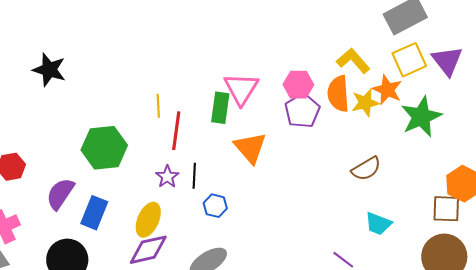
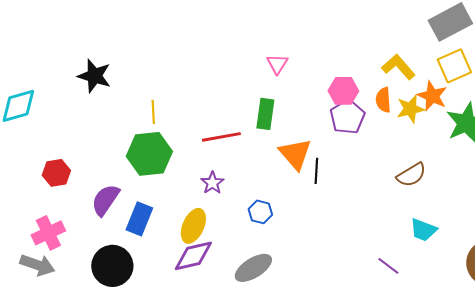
pink triangle: (241, 89) -> (277, 64), moved, size x0.6
orange semicircle: (338, 94) -> (383, 100), size x0.7
yellow line: (158, 106) -> (153, 112), moved
red line: (176, 131) -> (221, 137), turned 72
black line: (194, 176) -> (316, 171), moved

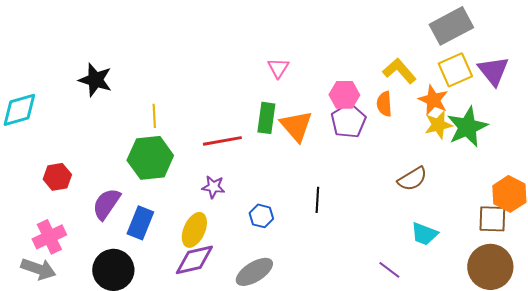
yellow star: (410, 109) -> (438, 125), moved
orange triangle: (295, 154) -> (296, 126), moved
black line: (316, 171) -> (317, 200), moved
purple star: (212, 183) -> (213, 187), turned -30

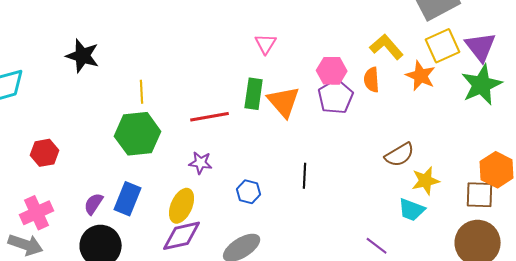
yellow star: (438, 125) -> (426, 181), moved
green star: (467, 127) -> (482, 85), moved
purple semicircle: (106, 204) -> (94, 204), moved, size x0.7

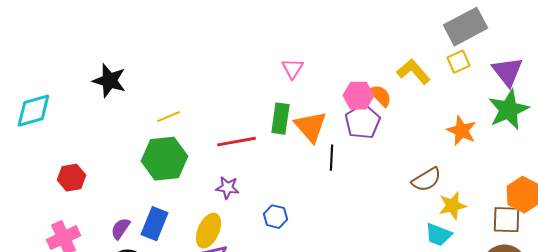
yellow square: (443, 46) -> (458, 62), moved, size x0.7
orange star: (421, 76) -> (461, 131), moved
orange semicircle: (372, 80) -> (380, 96), moved, turned 140
yellow line: (142, 92) -> (168, 117), turned 70
black line: (305, 176) -> (331, 158), moved

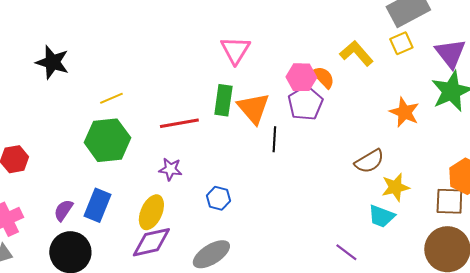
pink triangle: (292, 69) -> (235, 50), size x1.4

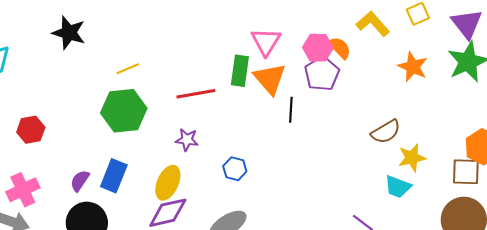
pink triangle: (235, 50) -> (266, 42), moved
orange star: (404, 112) -> (413, 67), moved

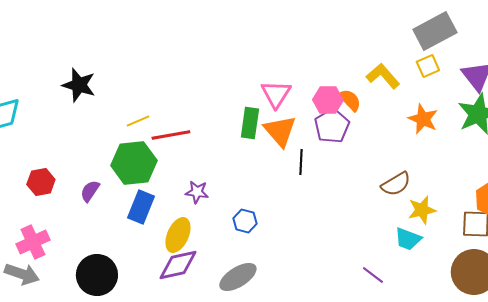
red line: (196, 94) -> (171, 135), moved
blue rectangle: (114, 176) -> (141, 207), moved
purple semicircle: (80, 181) -> (90, 191), moved

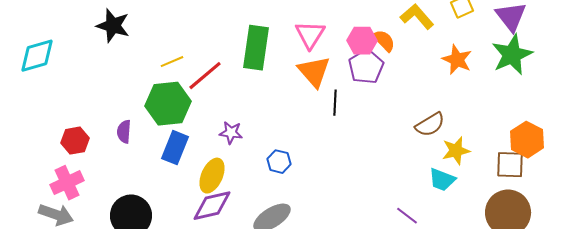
green rectangle: (250, 123) -> (256, 48), moved, size x1.4
red line: (171, 135) -> (205, 76), turned -30
red hexagon: (41, 182) -> (75, 141), moved
purple semicircle: (90, 191) -> (124, 132), turned -30

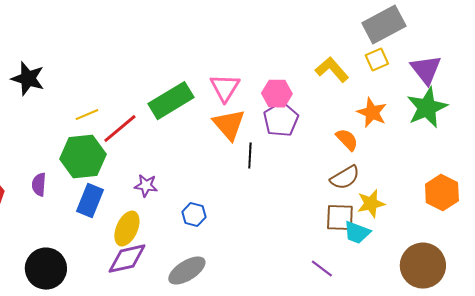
orange semicircle: (384, 41) -> (347, 140), moved
green rectangle: (256, 48) -> (171, 101), turned 51
brown square: (510, 165) -> (340, 218), moved

